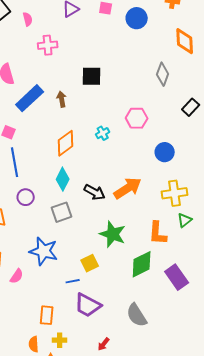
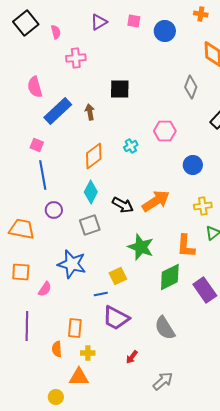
yellow cross: (175, 193) -> (203, 206), size x0.7
orange semicircle: (34, 344) -> (57, 349), moved

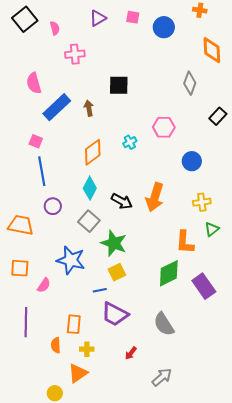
orange arrow: (156, 201) -> (155, 197), turned 140
gray square: (90, 225) -> (89, 221), turned -30
green star: (141, 247) -> (114, 243), moved
orange triangle: (79, 377) -> (78, 373), turned -35

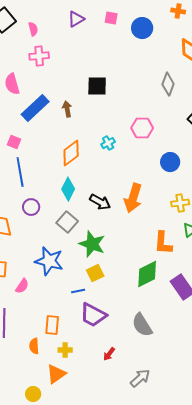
pink cross: (75, 54) -> (39, 56), moved

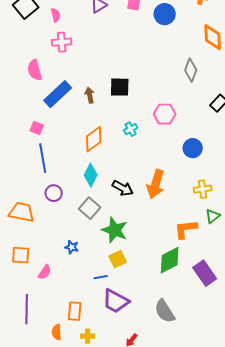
black square: (97, 86) -> (120, 87), moved
orange L-shape: (163, 243) -> (186, 229), turned 80
blue star: (49, 261) -> (72, 247), size x0.5

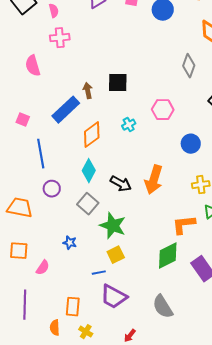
blue rectangle: (58, 94) -> (66, 110), moved
pink square: (37, 128) -> (23, 120), moved
yellow cross: (88, 336) -> (86, 332), turned 32

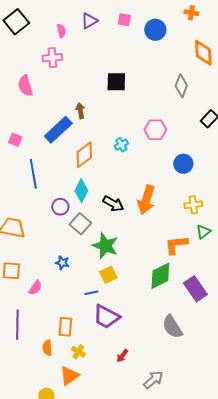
pink semicircle: (54, 11) -> (61, 31), moved
black square: (118, 83) -> (116, 82), moved
purple circle: (52, 189) -> (60, 207), moved
gray semicircle: (163, 307) -> (172, 327), moved

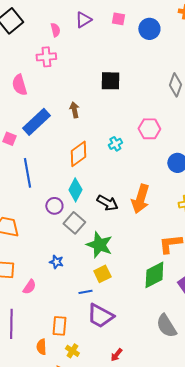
blue rectangle: (58, 130) -> (36, 122), moved

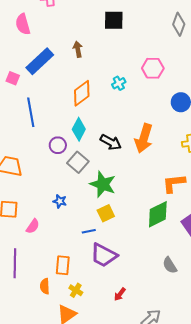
gray semicircle: (166, 326) -> (170, 265), size x0.7

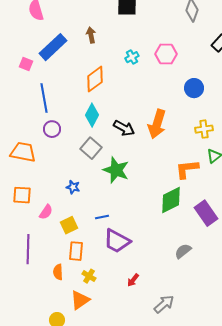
cyan cross: (119, 83) -> (132, 57), moved
purple circle: (58, 145) -> (52, 129), moved
yellow square: (106, 213) -> (69, 225), moved
gray semicircle: (170, 265) -> (183, 251), turned 84

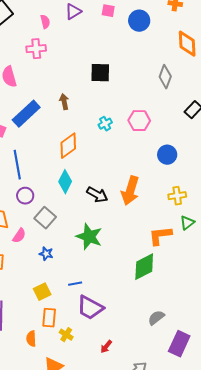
gray square: (91, 148) -> (45, 218), moved
pink semicircle: (46, 212) -> (19, 236), moved
purple rectangle: (206, 213) -> (179, 344), moved, turned 60
yellow cross: (89, 276) -> (66, 335), moved

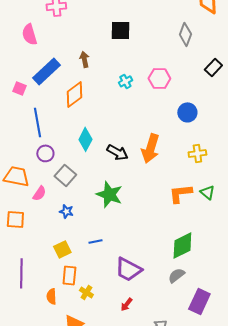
orange diamond: (68, 146) -> (74, 94), moved
green triangle: (187, 223) -> (207, 192), moved, turned -42
green diamond: (144, 267) -> (182, 245), moved
purple trapezoid: (90, 308) -> (128, 269), moved

